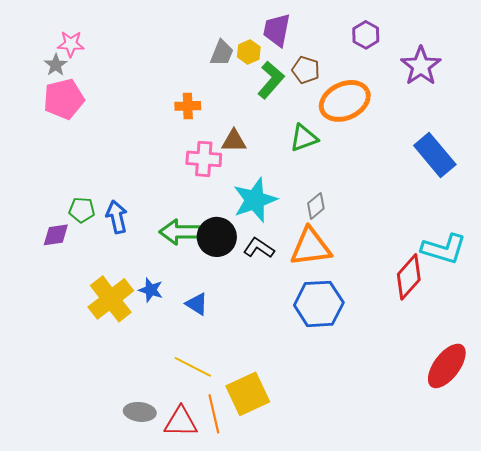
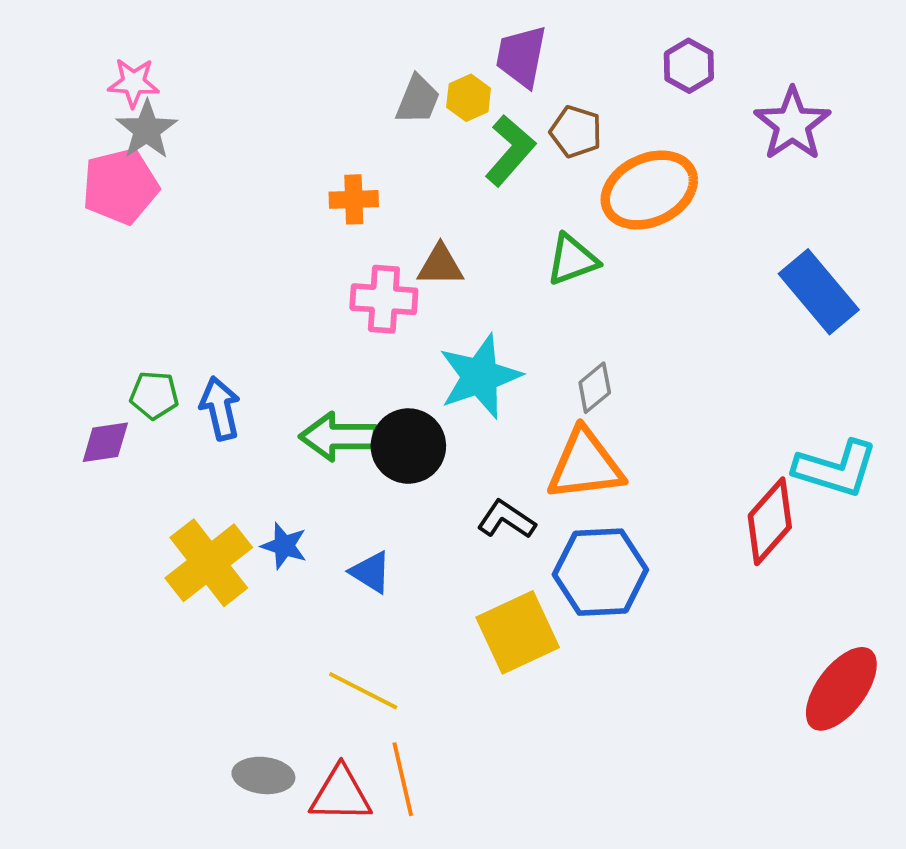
gray star: (56, 65) -> (147, 130), moved, size x1.4
black L-shape: (259, 248) -> (506, 519), moved
yellow square: (248, 394) -> (518, 632), moved

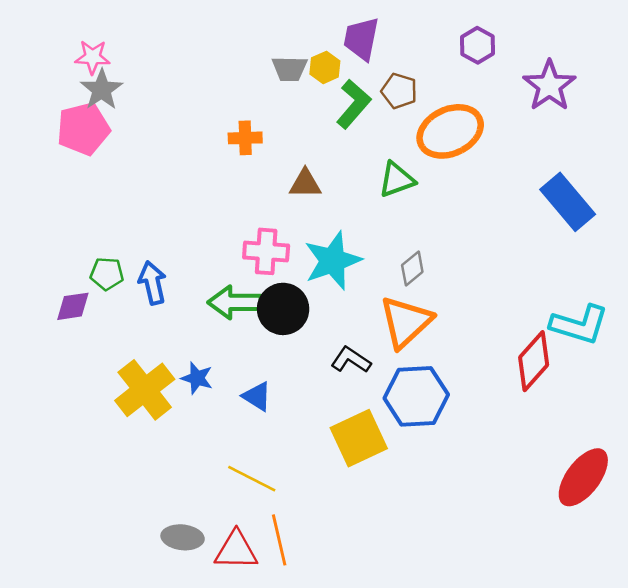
gray trapezoid: (418, 100) -> (290, 69), turned 69
pink cross: (384, 299) -> (266, 251), moved
orange triangle: (585, 465) -> (406, 322), turned -36

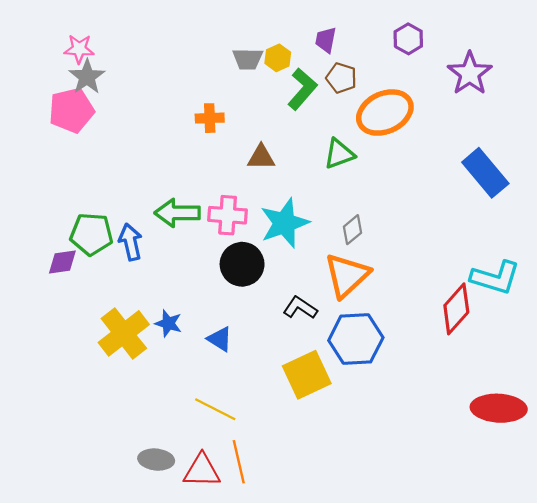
purple trapezoid: (361, 39) -> (326, 40), moved, size x0.7
green pentagon: (107, 274) -> (91, 234), size x1.5
green arrow: (235, 302) -> (177, 213), moved
red ellipse: (583, 477) -> (499, 408), turned 56

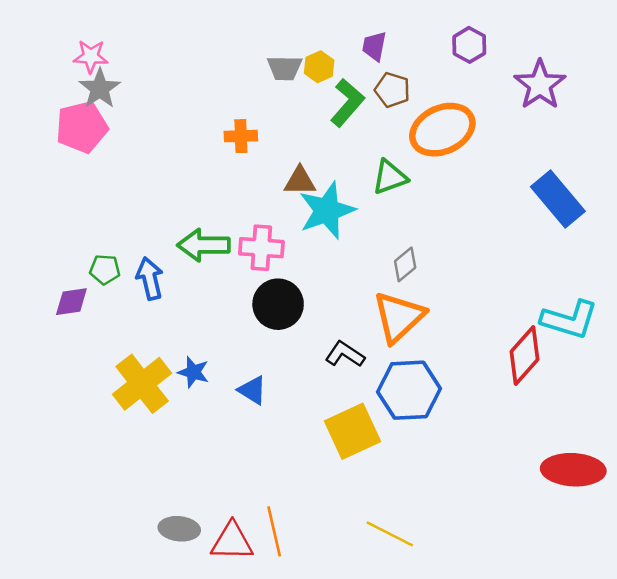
cyan star: (284, 223) -> (327, 210), moved
green pentagon: (91, 234) -> (105, 270), size x0.6
yellow line: (215, 409) -> (390, 534), moved

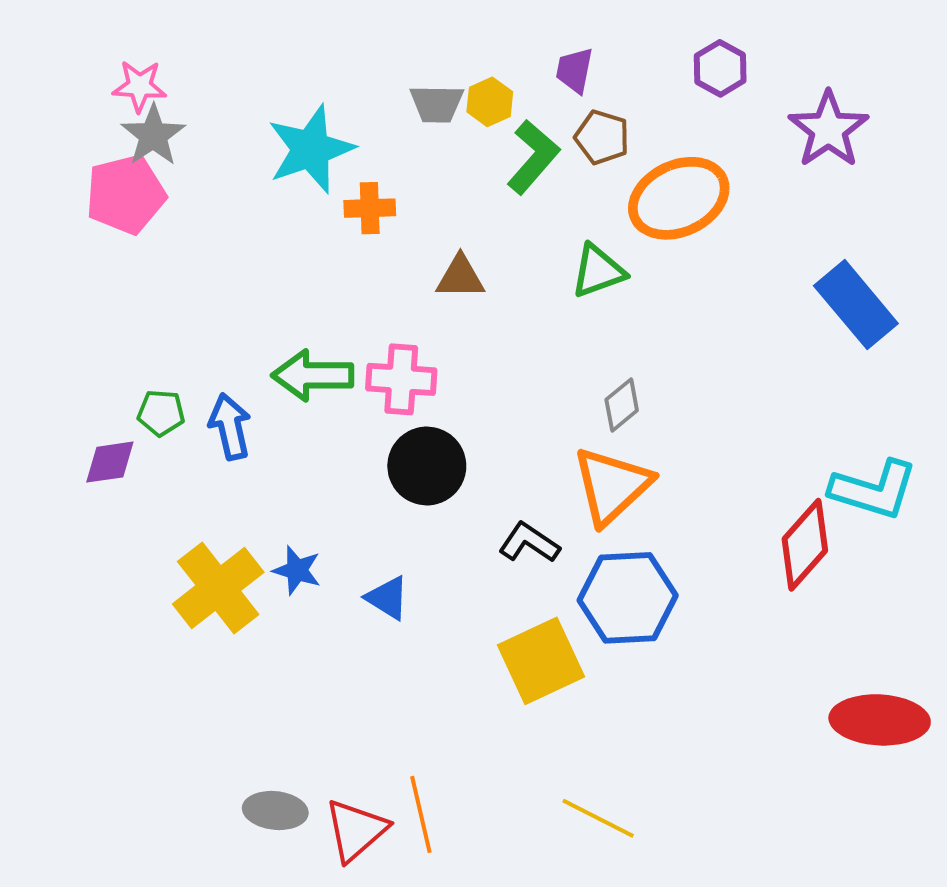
cyan star: (327, 210) -> (311, 149), moved
red triangle: (232, 542) -> (356, 830), turned -42

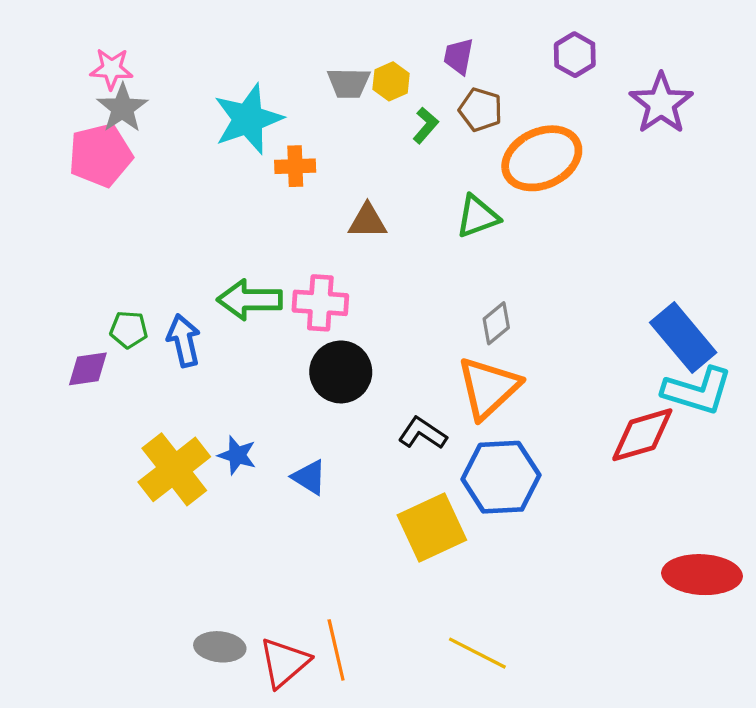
green L-shape: (533, 157) -> (426, 125), size x0.6
blue rectangle: (856, 305) -> (683, 337), moved
red diamond: (805, 545) -> (642, 435), turned 32

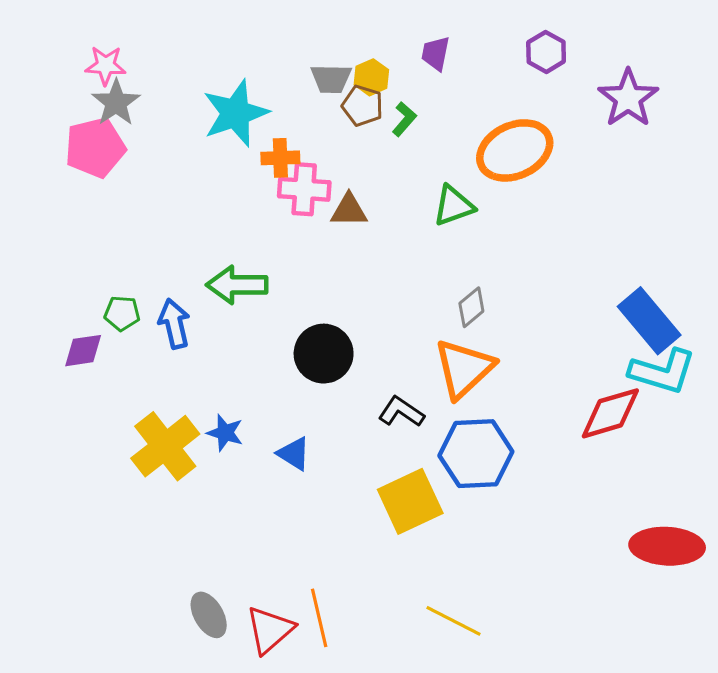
brown pentagon: (481, 110) -> (362, 106), moved
pink cross: (320, 303) -> (304, 189), moved
gray ellipse: (220, 647) -> (209, 615), turned 54

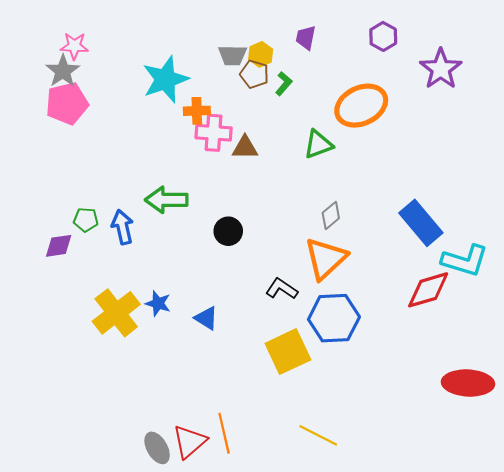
gray star: (116, 103) -> (63, 71), moved
blue rectangle: (649, 321) -> (421, 223), moved
black circle: (324, 354) -> (228, 231), moved, size x0.7
gray ellipse: (209, 615) -> (157, 448), moved

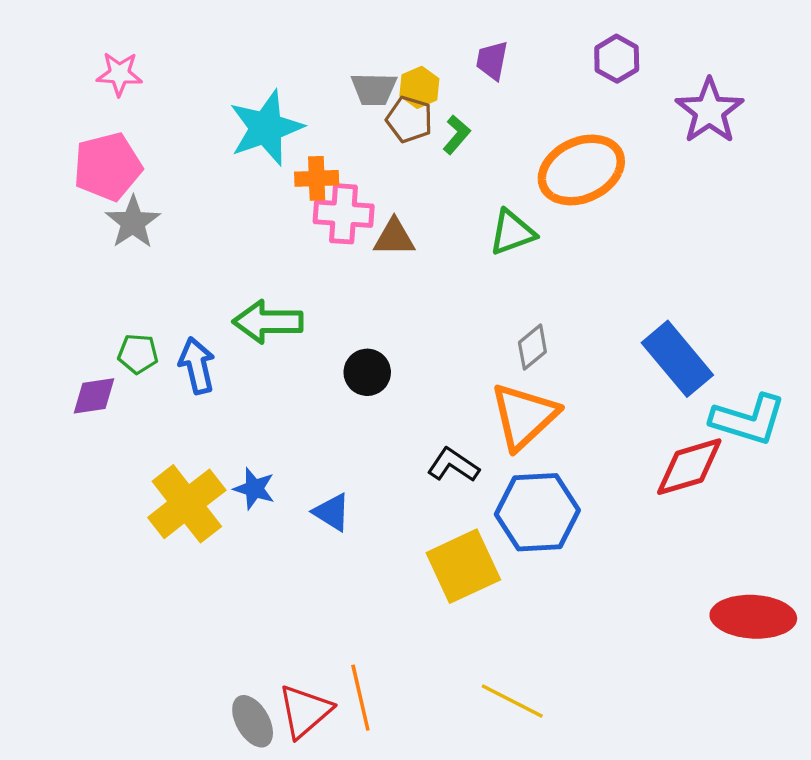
gray star: (63, 71) -> (133, 222), moved

